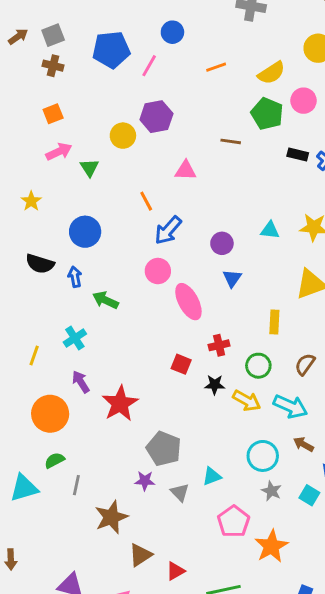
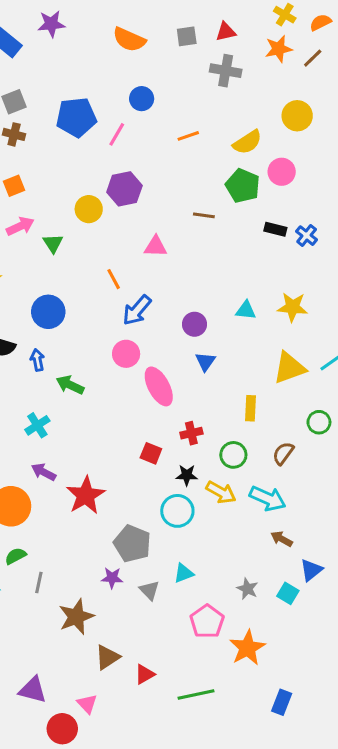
purple arrow: (81, 382) -> (44, 472), turned -30
cyan circle: (263, 456) -> (177, 511), moved

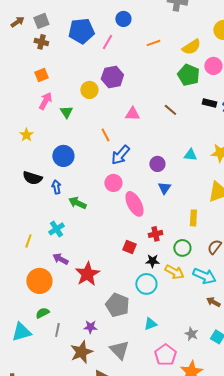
brown line: (204, 215) -> (170, 110), moved, turned 32
pink arrow: (20, 226) -> (45, 101), turned -36
purple star: (112, 578) -> (90, 327), moved
gray triangle: (149, 590) -> (119, 350), moved, size x1.5

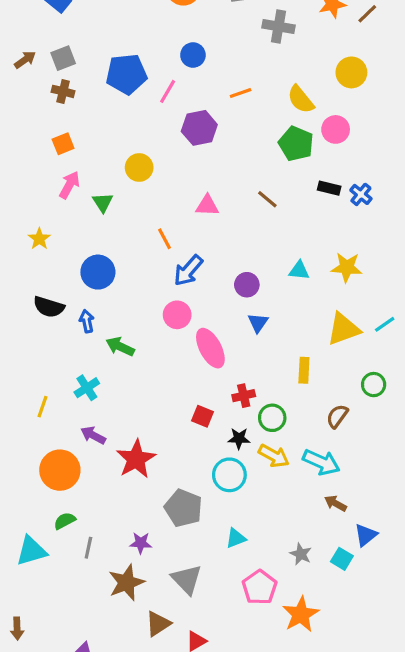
yellow semicircle: (191, 47) -> (301, 99), turned 84
purple hexagon: (112, 77) -> (199, 128), moved
green circle: (182, 248) -> (272, 418), moved

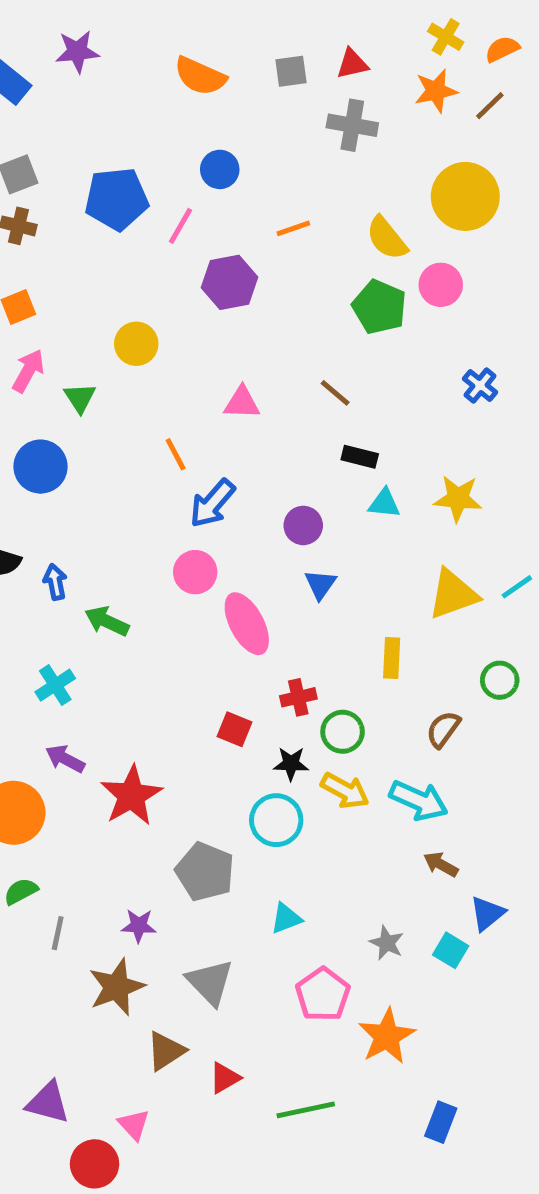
yellow circle: (351, 72) -> (465, 196), size x1.4
black rectangle: (329, 188) -> (360, 457), moved
blue circle: (98, 272) -> (41, 467), moved

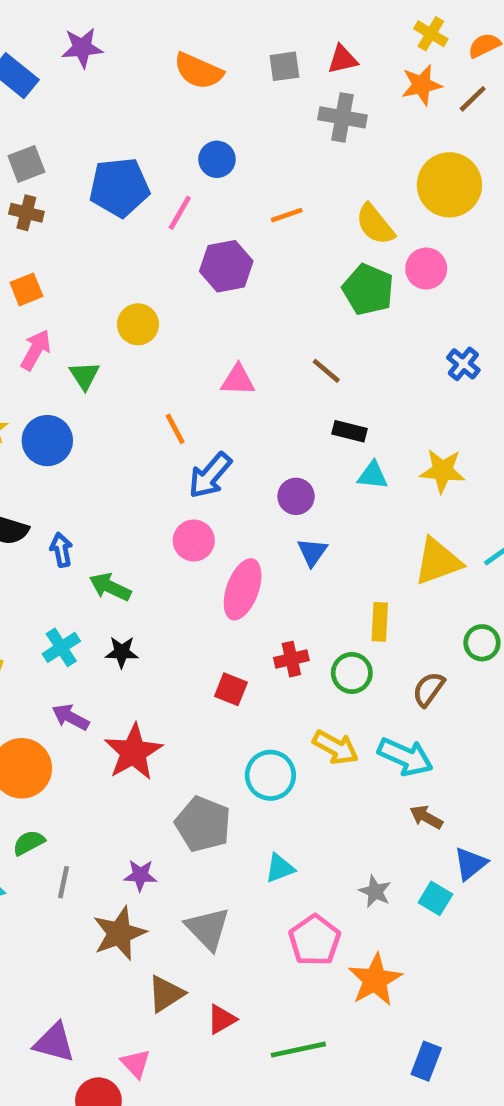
pink ellipse: (247, 624) -> (243, 589), turned 48
green circle: (343, 732) -> (352, 673), moved
black star: (291, 764) -> (122, 652), moved

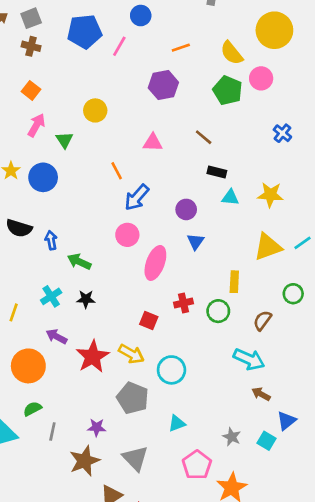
purple hexagon: (226, 266) -> (163, 85), moved
orange square: (26, 289) -> (31, 90), turned -30
yellow arrow: (336, 747) -> (131, 354), moved

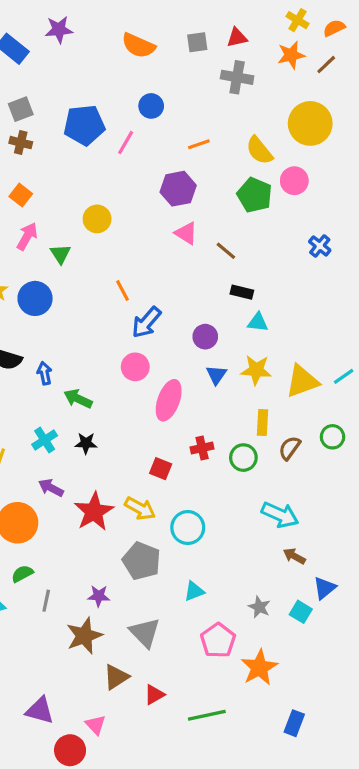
pink triangle: (153, 143) -> (186, 233), moved, turned 30
yellow star: (270, 195) -> (256, 370), moved
brown semicircle: (262, 320) -> (290, 448), moved

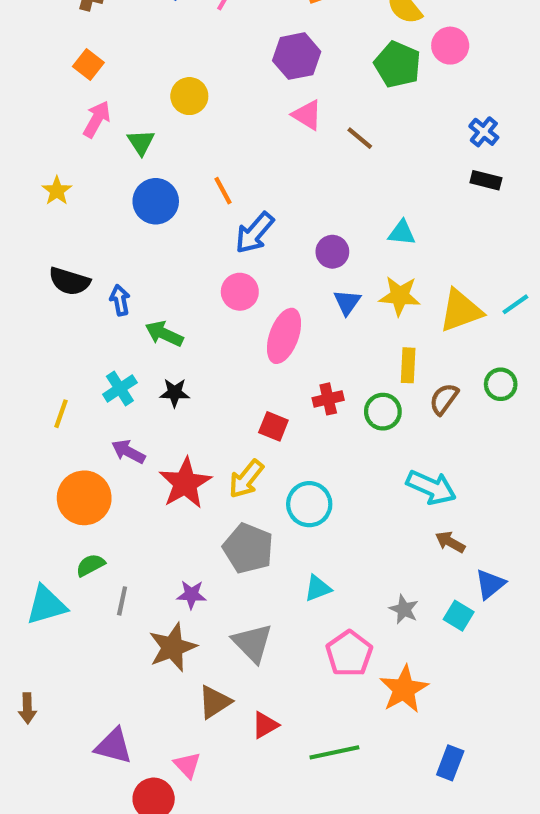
black rectangle: (242, 292) -> (486, 180), moved
blue circle: (35, 298) -> (156, 201), moved
yellow arrow: (140, 508) -> (246, 479), turned 100

